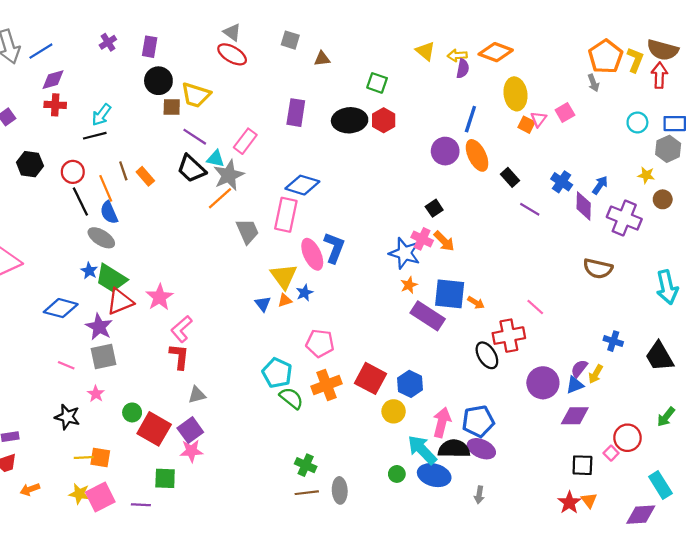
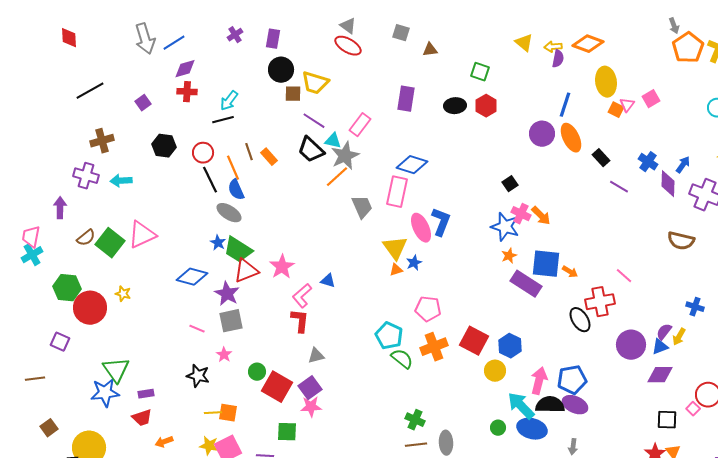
gray arrow: (593, 83) -> (674, 26), moved
black ellipse: (350, 120) -> (455, 106), size x0.7
black square: (434, 208) -> (510, 184), moved
blue triangle: (263, 304) -> (328, 281), moved, turned -35

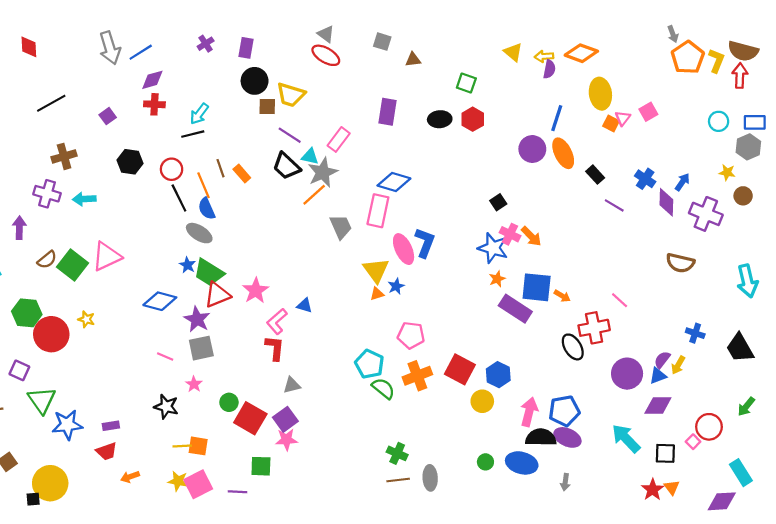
green triangle: (116, 370) -> (42, 400), moved
cyan arrow: (521, 406) -> (626, 438), moved

